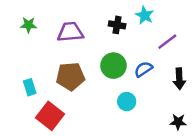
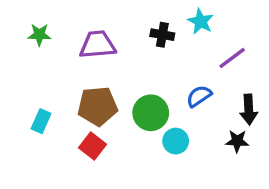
green circle: (113, 66) -> (151, 113), moved
cyan rectangle: (30, 87) -> (41, 121), turned 42
red square: (50, 116) -> (93, 146), moved, size x0.7
black star: (178, 122) -> (237, 141), moved

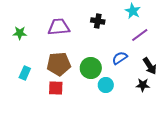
cyan star: (201, 21) -> (133, 11), moved
green star: (39, 35) -> (20, 33), moved
black arrow: (249, 109) -> (150, 66), turned -30
red square: (93, 146) -> (56, 88), turned -35

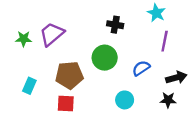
purple trapezoid: (59, 27) -> (52, 34), moved, turned -35
purple line: (140, 35) -> (165, 41), turned -42
black arrow: (150, 66) -> (176, 78), turned -72
green circle: (91, 68) -> (105, 58), moved

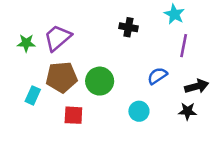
green circle: (105, 58) -> (100, 81), moved
brown pentagon: (69, 75) -> (62, 77), moved

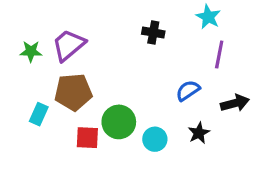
green circle: (100, 81) -> (119, 122), moved
cyan circle: (139, 111) -> (155, 139), moved
black star: (187, 111) -> (199, 133), moved, turned -30

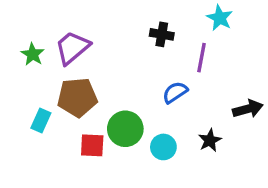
green star: (31, 51) -> (33, 54), turned 30
purple line: (219, 54) -> (201, 58), moved
blue semicircle: (188, 91) -> (175, 92), moved

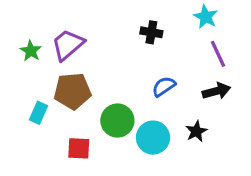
purple line: (201, 58) -> (218, 54), moved, turned -36
black arrow: (248, 109) -> (216, 91), moved
red square: (92, 145) -> (79, 148), moved
cyan circle: (163, 147) -> (153, 138), size x1.4

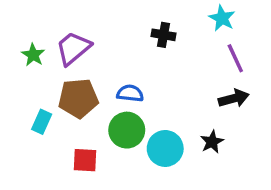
blue semicircle: (164, 86) -> (130, 93), moved, turned 40

